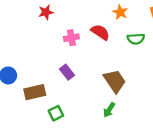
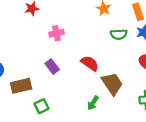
red semicircle: (100, 32) -> (90, 63), moved
brown trapezoid: (115, 81) -> (112, 84), moved

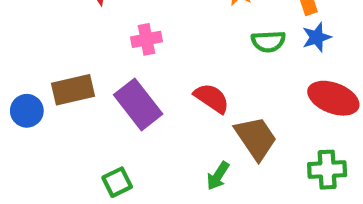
purple rectangle: (52, 66) -> (138, 104), size x1.6
brown rectangle: (21, 86) -> (73, 90), moved

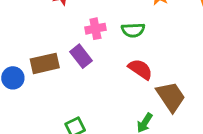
green semicircle: (268, 41) -> (133, 30), moved
purple rectangle: (138, 104) -> (81, 56), moved, size x0.7

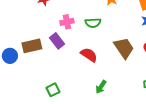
red semicircle: (140, 69) -> (89, 55), moved
brown trapezoid: (171, 97) -> (124, 48), moved

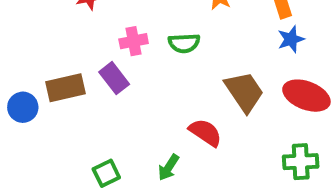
red semicircle: (89, 55) -> (205, 132), moved
green arrow: (101, 87) -> (169, 167), moved

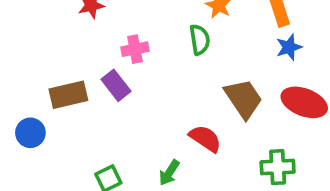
green semicircle: (184, 43) -> (200, 40), moved, turned -96
blue circle: (23, 107) -> (30, 133), moved
green cross: (301, 162) -> (278, 167), moved

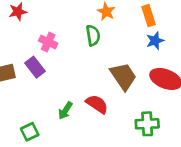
pink cross: (135, 49) -> (48, 42), turned 36
green arrow: (169, 173) -> (65, 111), moved

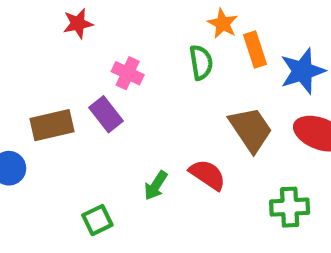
orange rectangle: (148, 16) -> (255, 49), moved
blue star: (155, 41) -> (303, 71), size x1.5

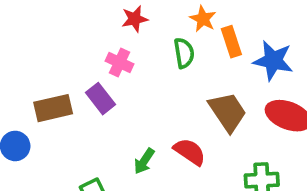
red star: (78, 24) -> (135, 19), moved
blue star: (303, 71) -> (273, 61), turned 30

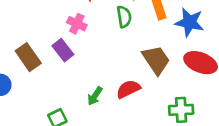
brown rectangle: (53, 108) -> (28, 57), turned 68
red semicircle: (190, 152) -> (128, 89), turned -60

